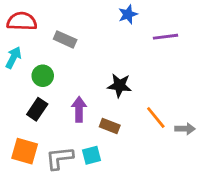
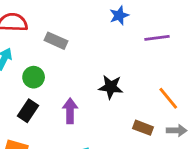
orange line: (156, 118) -> (168, 98), moved
brown rectangle: (110, 126) -> (143, 128), moved

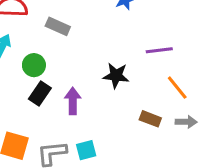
purple line: (157, 38) -> (159, 50), moved
black rectangle: (28, 111) -> (40, 93), moved

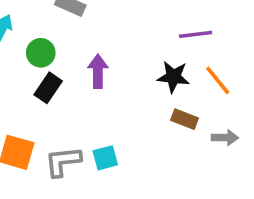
black star: (116, 76) -> (173, 77), moved
purple arrow: (73, 101) -> (98, 71), moved
gray arrow: (186, 122) -> (225, 138), moved

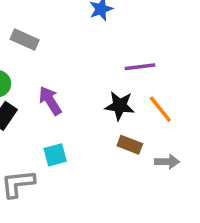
purple arrow: (98, 71) -> (50, 101), turned -32
cyan square: (105, 158) -> (55, 155), moved

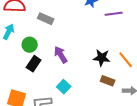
purple line: (140, 67) -> (114, 14), moved
cyan square: (55, 155) -> (64, 87), turned -32

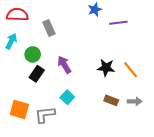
gray rectangle: (46, 19) -> (49, 28), turned 42
brown rectangle: (108, 81) -> (111, 100), moved

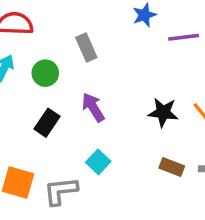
gray rectangle: (49, 28) -> (86, 47), moved
green circle: (33, 54) -> (45, 73), moved

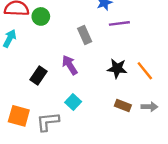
purple line: (184, 37) -> (119, 23), moved
gray rectangle: (86, 47) -> (85, 35), moved
green circle: (45, 73) -> (41, 16), moved

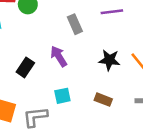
cyan square: (73, 102) -> (62, 96), turned 35
brown rectangle: (123, 105) -> (103, 100), moved

